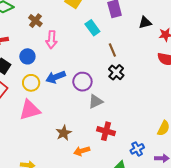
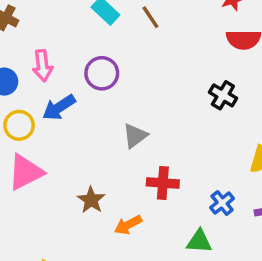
pink arrow: (52, 40) -> (43, 66), moved
brown line: (112, 50) -> (150, 17), moved
black cross: (116, 72) -> (223, 95), moved
purple circle: (82, 82) -> (102, 73), moved

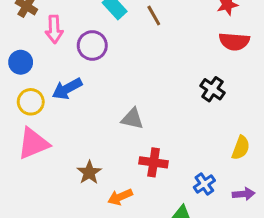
pink arrow: (43, 66) -> (54, 29), moved
purple circle: (102, 73) -> (92, 45), moved
gray triangle: (135, 136) -> (132, 119), turned 45

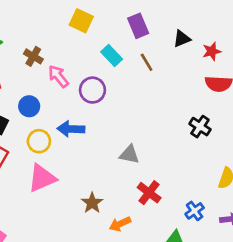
pink arrow: (54, 29) -> (58, 76), turned 145
blue arrow: (67, 89) -> (71, 129), turned 32
red cross: (154, 162) -> (149, 193), turned 30

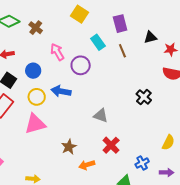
brown cross: (33, 56) -> (36, 28), moved
black cross: (200, 127) -> (144, 97), moved

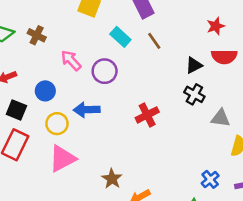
black triangle: (150, 37) -> (194, 65), moved
gray triangle: (101, 116) -> (221, 118), moved
red cross: (111, 145) -> (147, 115), moved, turned 30

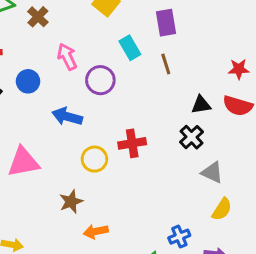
yellow circle: (57, 124) -> (94, 159), moved

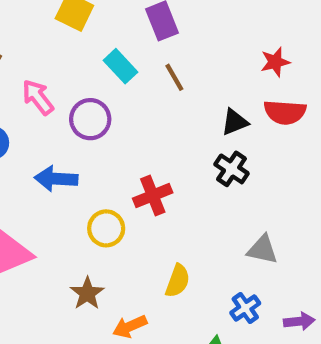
gray triangle: (212, 172) -> (262, 250), moved
yellow semicircle: (222, 209) -> (178, 281), moved

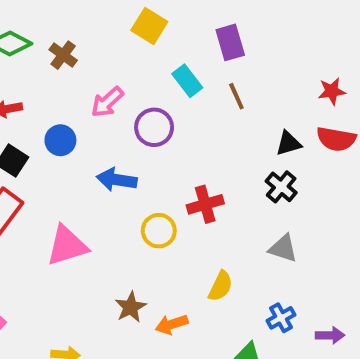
pink arrow: (38, 97) -> (107, 102), turned -100
gray triangle: (262, 250) -> (283, 248), moved
brown star: (87, 293) -> (131, 307), moved

